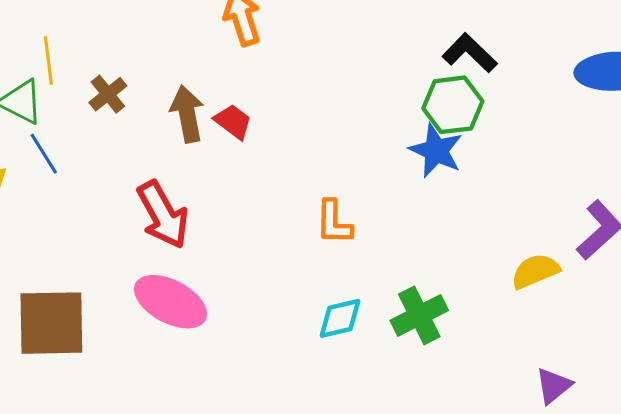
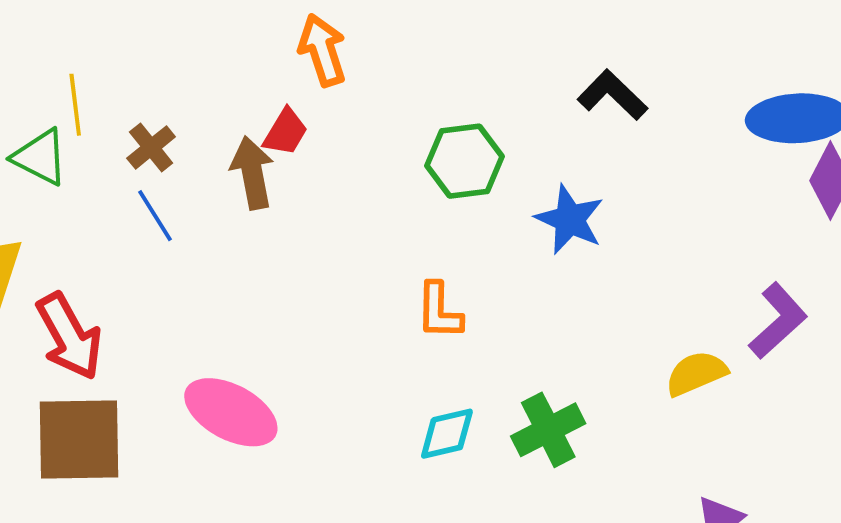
green hexagon: (453, 105) -> (464, 161), moved
red trapezoid: (233, 122) -> (285, 132), moved, turned 84
blue line: (44, 154) -> (155, 216), moved
red arrow: (163, 215) -> (69, 336), moved

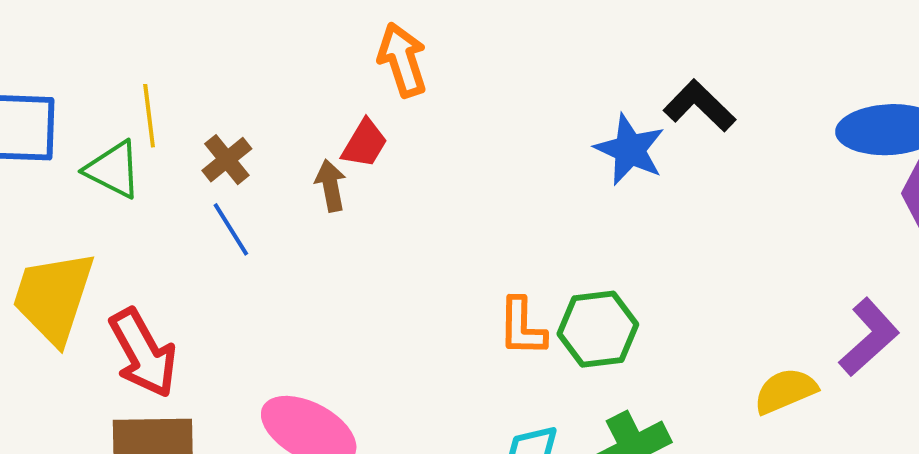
green hexagon: (464, 161) -> (598, 329), moved
brown arrow: (252, 173) -> (331, 185), size x0.7
blue star: (570, 220) -> (630, 150), moved

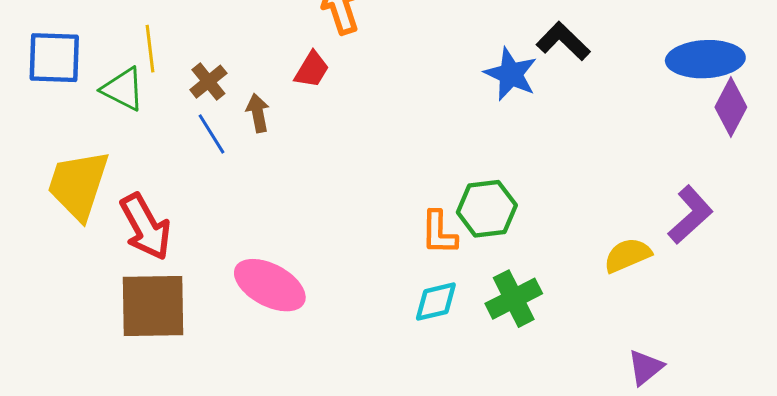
brown arrow: (331, 185) -> (258, 113), moved
orange L-shape: (522, 327) -> (439, 233), moved

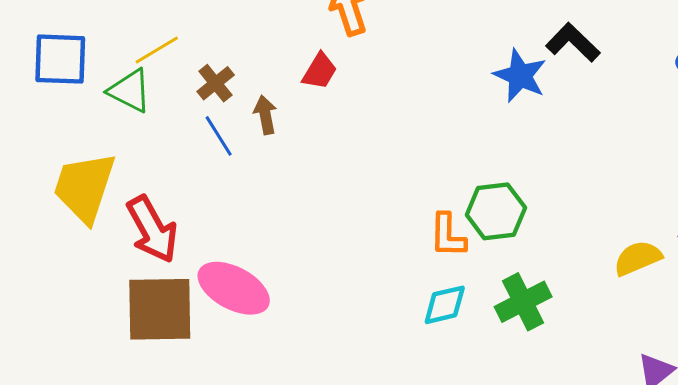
yellow line: (150, 49) -> (157, 50), turned 66
pink ellipse: (270, 285) -> (234, 288), moved

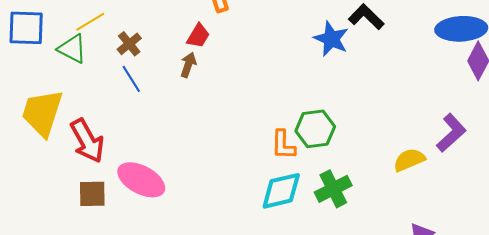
brown arrow: (265, 115) -> (188, 65), moved, turned 30
cyan diamond: (445, 305) -> (281, 191), size x1.4
brown square: (160, 309) -> (92, 194), size x0.6

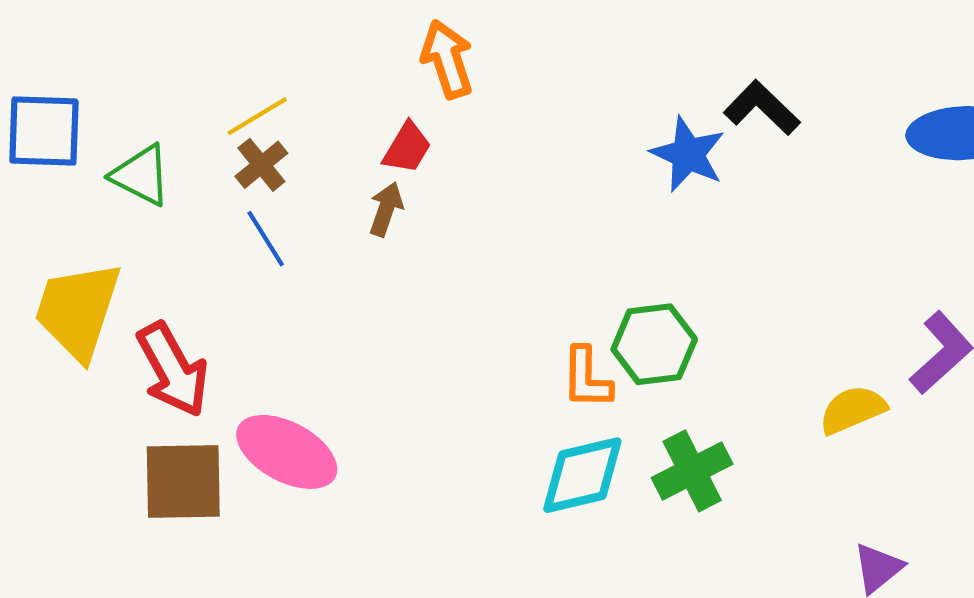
yellow line: (90, 22) -> (257, 116), moved
brown square: (92, 194) -> (183, 481), size x1.4

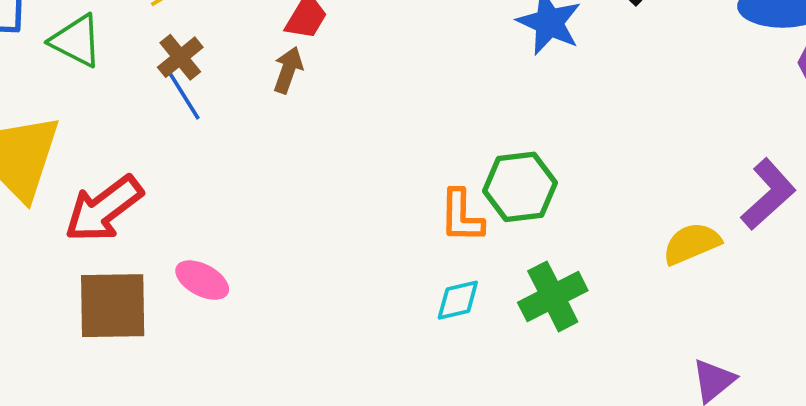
brown cross: (261, 165) -> (180, 57), moved
red arrow: (173, 370) -> (104, 209), turned 82
pink ellipse: (287, 452) -> (202, 280), size x0.6
cyan diamond: (582, 475) -> (458, 300), size x0.6

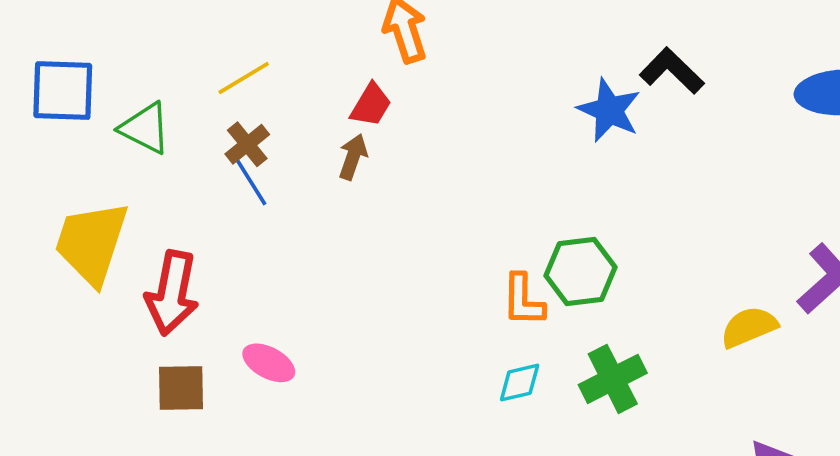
red arrow: (104, 209) -> (172, 293), turned -42
brown square: (113, 306) -> (181, 388), size x0.7

